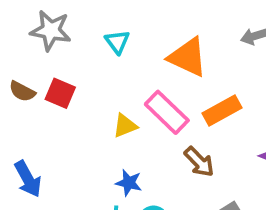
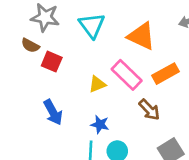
cyan triangle: (117, 42) -> (92, 25), size x1.5
brown semicircle: (22, 91) -> (30, 45), moved
blue arrow: (28, 179) -> (53, 112), moved

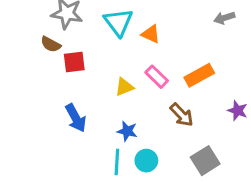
orange triangle: (141, 36) -> (151, 34), moved, size x0.6
red square: (52, 62) -> (74, 62), turned -30
pink rectangle: (127, 75) -> (157, 77), size x0.7

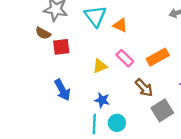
gray square: (205, 161) -> (162, 110), moved

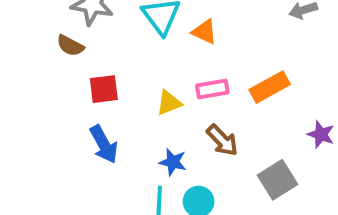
red square: (61, 47) -> (104, 89), moved
pink rectangle: (125, 58) -> (212, 89), turned -54
brown arrow: (144, 88) -> (222, 140), moved

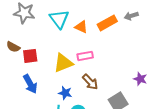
brown semicircle: (70, 46) -> (13, 47), moved
orange rectangle: (270, 87) -> (107, 23), moved
yellow triangle: (169, 103) -> (63, 63), size x1.5

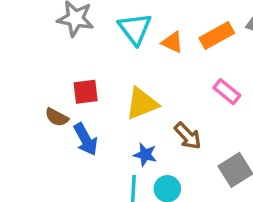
brown semicircle: (13, 47) -> (57, 117), moved
pink rectangle: (85, 56) -> (227, 92), moved, turned 49

